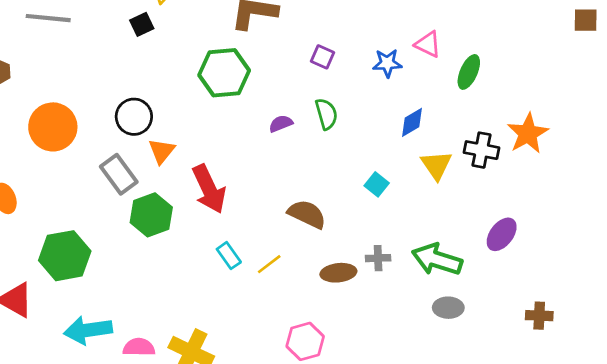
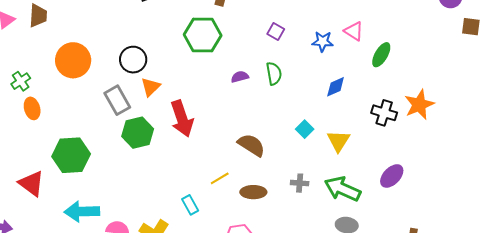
yellow triangle: (436, 165) -> (338, 141), moved
cyan rectangle: (229, 256) -> (190, 205), moved
brown ellipse: (338, 273) -> (253, 192), moved

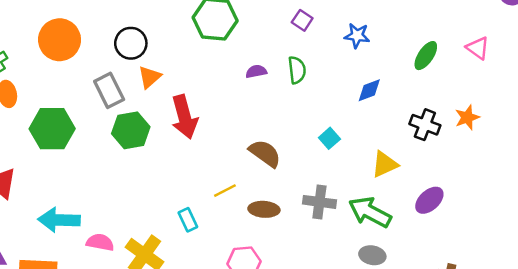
pink triangle: (354, 31) -> (478, 48), moved
orange star: (419, 105) -> (467, 117), size x0.7
yellow triangle: (338, 141) -> (385, 164), moved, turned 30
green hexagon: (71, 155) -> (52, 129), moved
gray cross: (300, 183) -> (319, 202), size x1.5

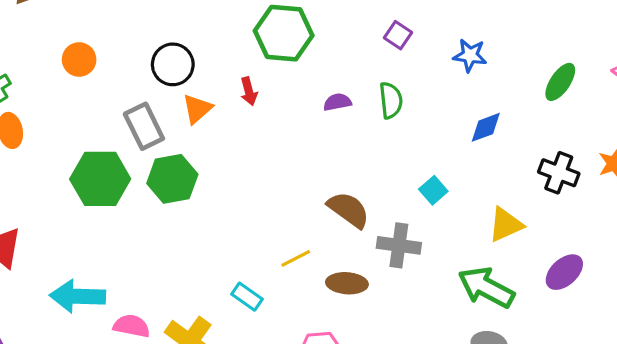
orange circle: (60, 40) -> (79, 60), size x0.6
red arrow: (184, 117) -> (249, 91), moved, size x0.5
green hexagon: (52, 129) -> (100, 179), moved
gray cross: (319, 202) -> (399, 245), moved
cyan rectangle: (188, 220) -> (247, 297), turned -30

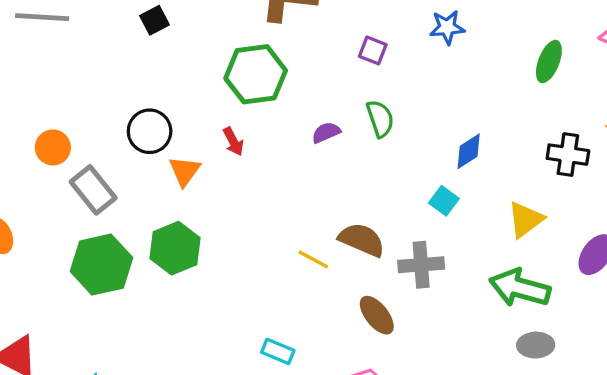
blue star: (470, 55) -> (447, 27), moved
gray rectangle: (144, 126) -> (93, 190), moved
blue diamond: (486, 127) -> (469, 151), moved
yellow line: (296, 258) -> (313, 259), moved, turned 68
brown ellipse: (347, 283) -> (377, 315), turned 60

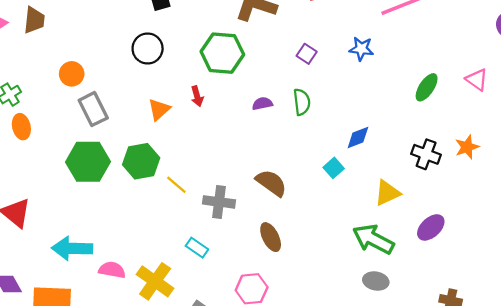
black circle: (150, 131) -> (148, 49), moved
yellow line: (313, 259) -> (176, 185), moved
gray cross: (421, 265) -> (219, 202), moved

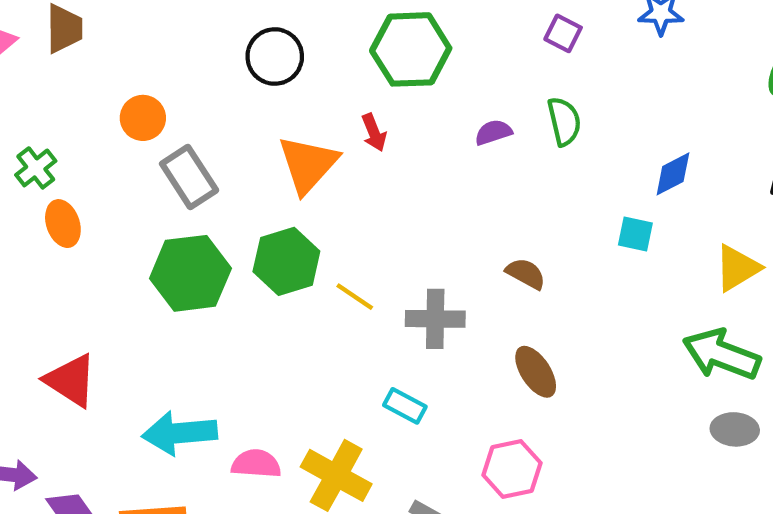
orange triangle: (159, 109) -> (308, 164), size x1.5
cyan square: (334, 168) -> (635, 234), turned -30
brown semicircle: (271, 183) -> (526, 274), size x0.7

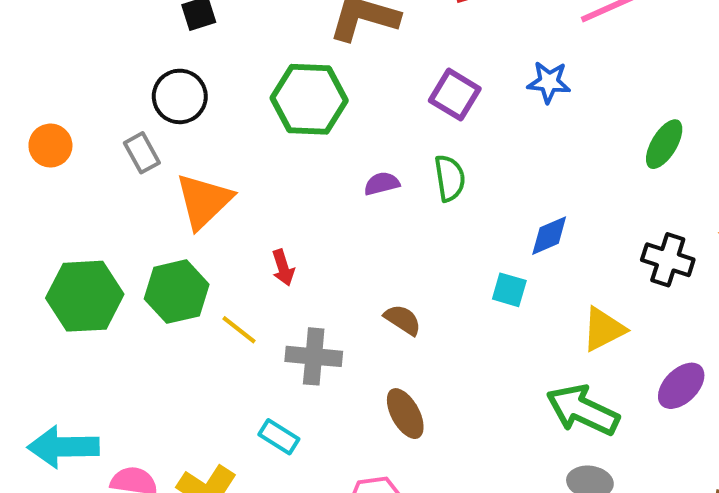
purple square: (563, 33) -> (455, 95), size x1.4
red arrow: (374, 133) -> (283, 268), moved
gray rectangle: (189, 177) -> (142, 153), moved, size x0.7

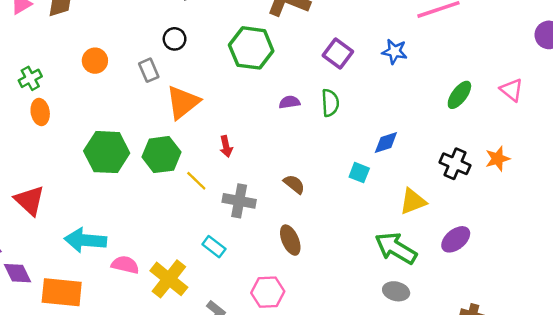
black circle: (180, 96) -> (175, 39), size x0.7

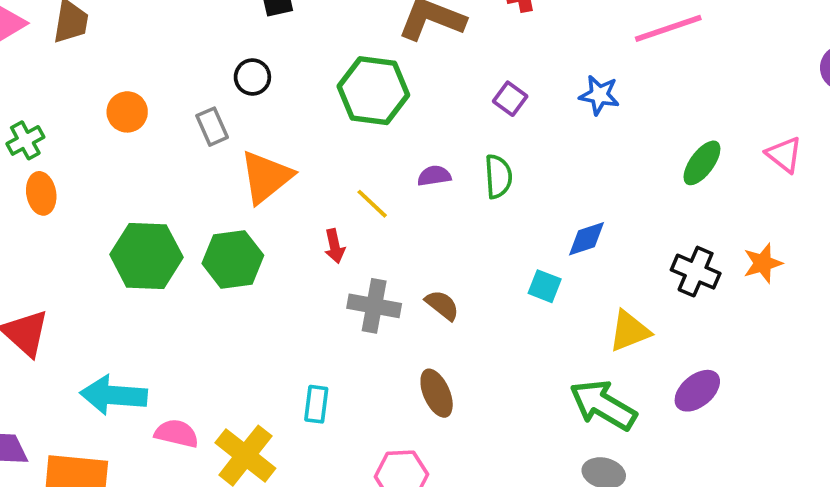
purple square: (338, 54) -> (510, 99), size x0.7
yellow line: (196, 181) -> (372, 204), moved
gray cross: (239, 201) -> (374, 306), moved
cyan rectangle: (214, 247) -> (316, 404), turned 60

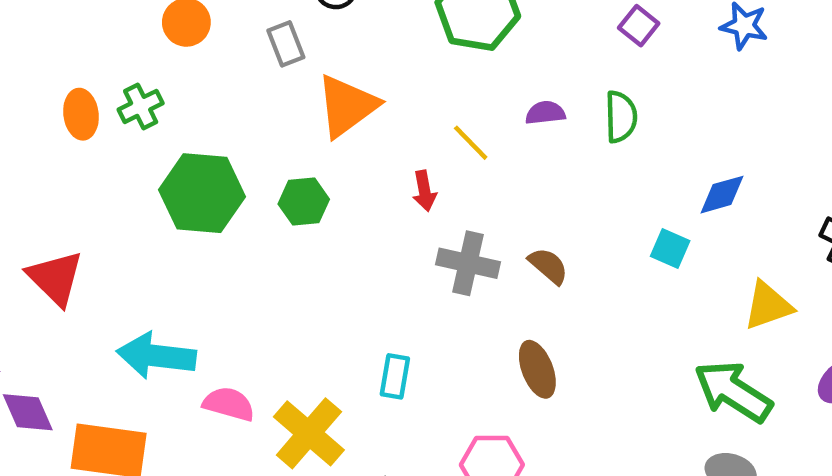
green cross: (25, 140) -> (141, 106), moved
green hexagon: (233, 259) -> (304, 202), size x0.7

